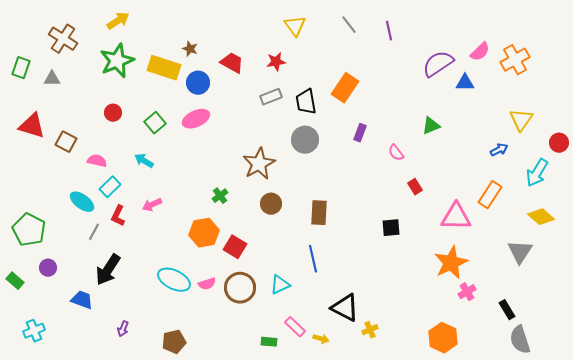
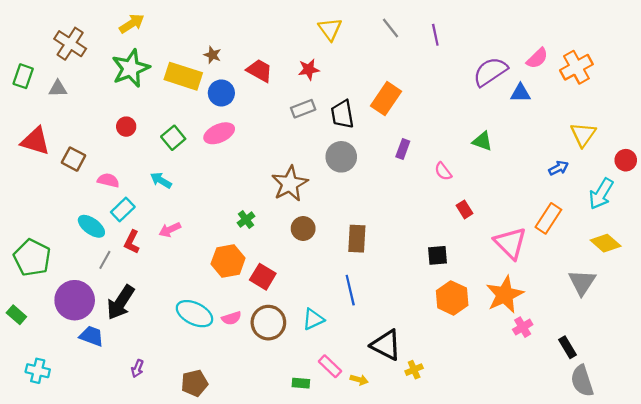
green triangle: (431, 126) -> (482, 141), turned 42
pink triangle: (456, 217) -> (510, 243), turned 44
purple circle: (48, 268) -> (75, 300), moved, size x2.0
cyan cross: (34, 331) -> (38, 371), turned 35
orange hexagon: (443, 338) -> (452, 298), moved

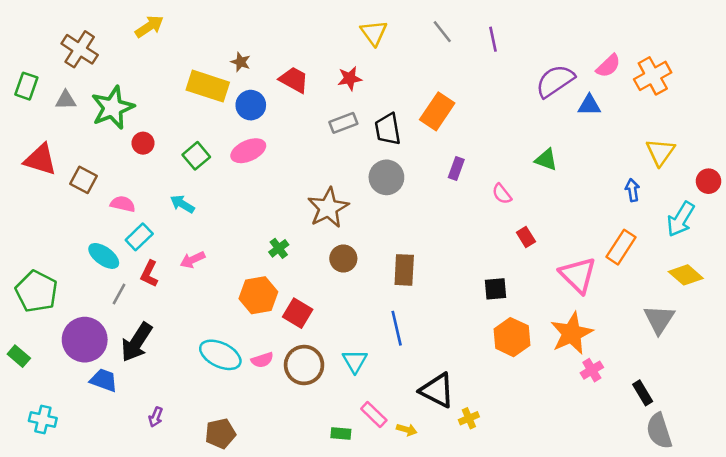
green star: (131, 68) -> (113, 108), moved
blue arrow: (559, 168) -> (632, 190), turned -72
cyan triangle: (313, 319) -> (355, 361), turned -35

